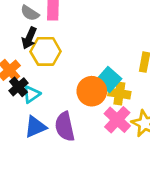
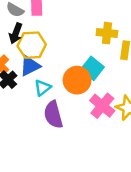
cyan triangle: (31, 94) -> (43, 88), moved
yellow cross: (119, 94) -> (107, 33), moved
blue triangle: (35, 127) -> (30, 66), moved

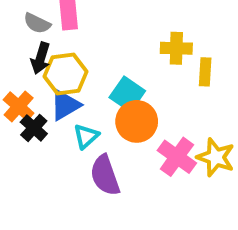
cyan square: (92, 68) -> (127, 94), moved

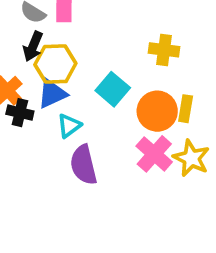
yellow rectangle: (205, 72) -> (186, 109), moved
orange circle: (137, 121) -> (157, 111), moved
black cross: (34, 128) -> (20, 113), turned -35

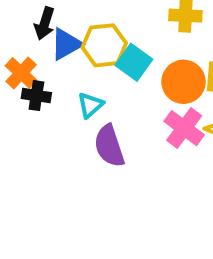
yellow hexagon: (55, 64) -> (104, 45), moved
blue triangle: (52, 94) -> (66, 44), moved

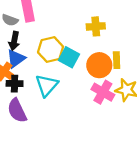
blue triangle: (66, 44) -> (16, 59), moved
cyan triangle: (90, 105) -> (47, 85), size x1.5
purple semicircle: (109, 146) -> (17, 111), moved

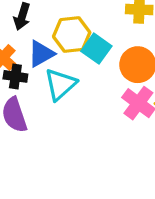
blue triangle: (16, 59) -> (41, 54), moved

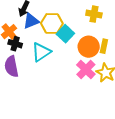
blue triangle: (41, 54) -> (31, 21), moved

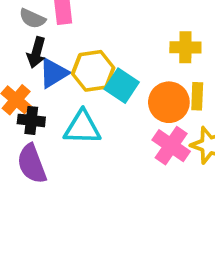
yellow cross: (94, 14) -> (185, 47), moved
cyan triangle: (41, 52) -> (82, 128), turned 45

